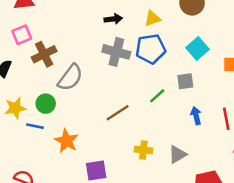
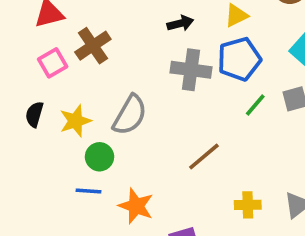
brown cross: (44, 54) -> (93, 46), moved
green line: (157, 96) -> (255, 105), moved
yellow star: (15, 108) -> (75, 121), moved

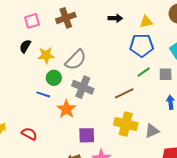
pink square: (53, 63) -> (32, 21), moved
gray cross: (191, 70) -> (83, 87), moved
brown line: (204, 156) -> (124, 93), moved
yellow cross: (248, 205) -> (126, 124), size x1.6

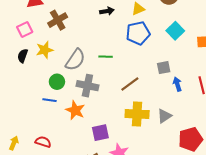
yellow star: (46, 55) -> (45, 50), moved
green line: (144, 72) -> (106, 57), moved, turned 48
gray square: (166, 74) -> (164, 68), moved

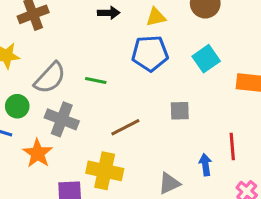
blue arrow: (177, 84) -> (205, 165), moved
yellow cross: (137, 114) -> (105, 171), moved

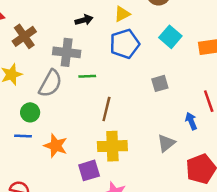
gray cross: (62, 119) -> (67, 52), moved
brown line: (125, 127) -> (106, 109), moved, turned -35

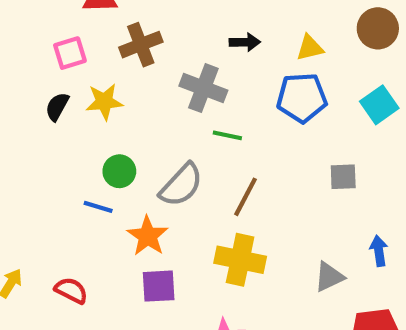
gray semicircle: (50, 83) -> (181, 185), moved
purple square: (89, 170) -> (159, 286), moved

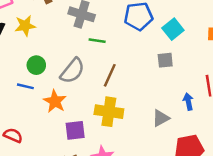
cyan square: (379, 105) -> (173, 29), moved
purple square: (159, 286) -> (75, 130), moved

